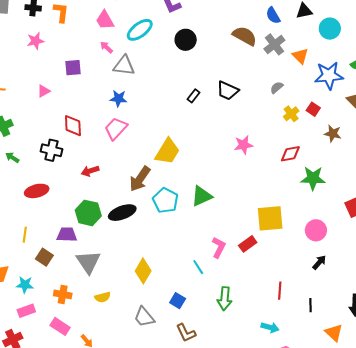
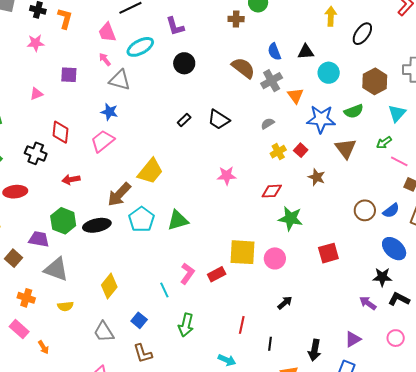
pink circle: (316, 230) -> (275, 258), moved
gray triangle: (88, 262) -> (56, 269), turned -44

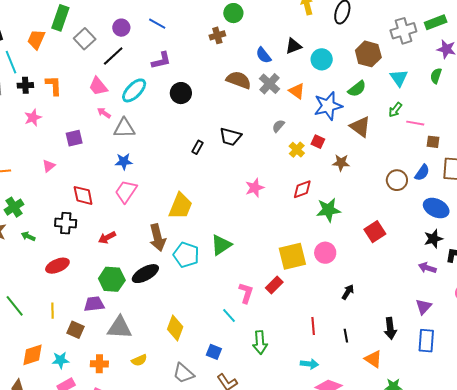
purple L-shape: (175, 26) -> (161, 60), turned -70
brown arrow: (119, 194) -> (158, 238), turned -40

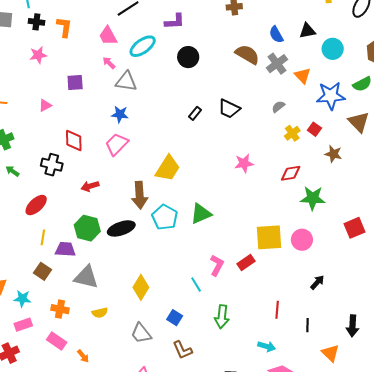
red ellipse: (57, 266) -> (36, 205), turned -30
yellow line: (53, 311) -> (43, 237), moved

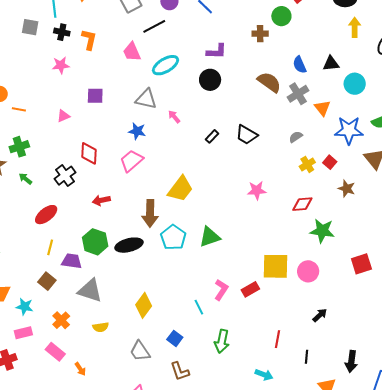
purple L-shape: (175, 21) -> (217, 51), moved
pink arrow: (109, 63) -> (174, 117), moved
black cross: (52, 165) -> (65, 176), turned 35
orange cross: (60, 309) -> (61, 320), turned 30

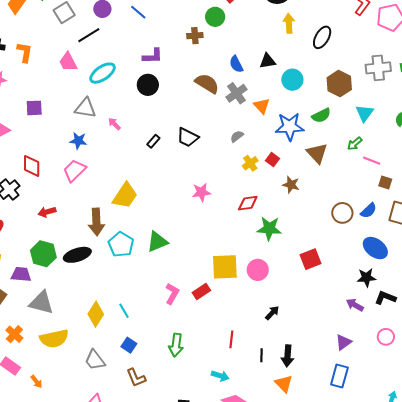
cyan line: (199, 307) -> (124, 311), moved
yellow semicircle: (101, 327) -> (54, 339), size x1.8
black arrow: (351, 361) -> (288, 356), moved

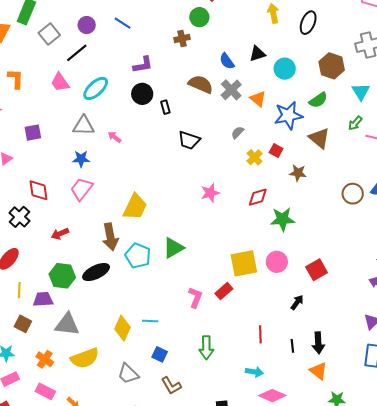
black rectangle: (153, 141) -> (165, 107), moved, turned -48
red square: (310, 259) -> (317, 270), moved
cyan line: (124, 311) -> (150, 321), turned -49

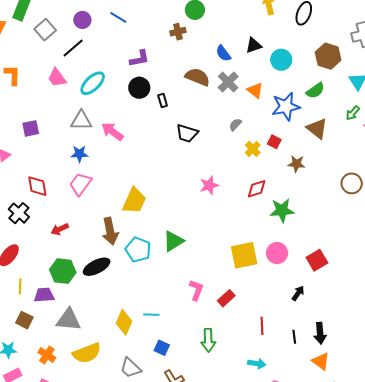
pink arrow: (115, 137) -> (112, 132), size x1.6
red rectangle: (224, 291) -> (226, 298), moved

